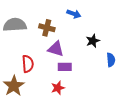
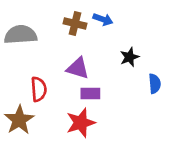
brown cross: (47, 28) -> (75, 24), moved
red star: (58, 88) -> (81, 123), size x1.5

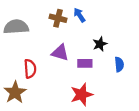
blue arrow: (103, 19) -> (79, 15), turned -144
purple rectangle: (90, 93) -> (85, 63), moved
red star: (81, 123) -> (82, 95), moved

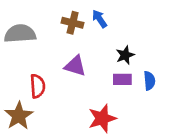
purple rectangle: (85, 63) -> (122, 79), moved

